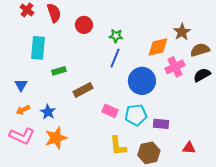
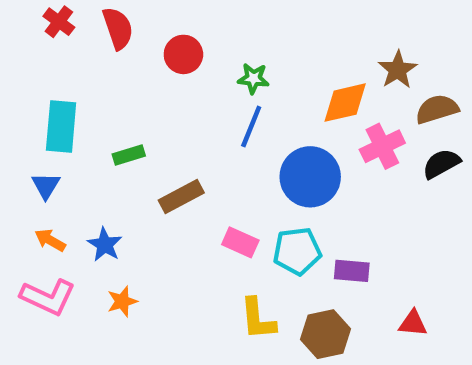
cyan rectangle: (38, 48) -> (61, 127), moved
orange arrow: (23, 110) -> (50, 240), turned 56
orange star: (56, 138) -> (122, 301), size x0.6

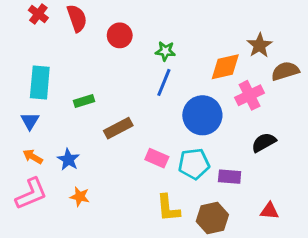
black semicircle: (441, 164) -> (264, 142), moved
pink L-shape: (48, 297) -> (31, 194), turned -48
orange star: (122, 301) -> (80, 197), turned 30

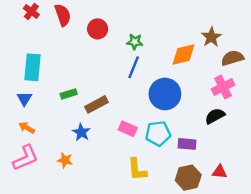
pink cross: (250, 95) -> (223, 87), moved
green rectangle: (84, 101) -> (69, 94), moved
blue star: (68, 160) -> (81, 132), moved
brown hexagon: (212, 218) -> (188, 178), moved

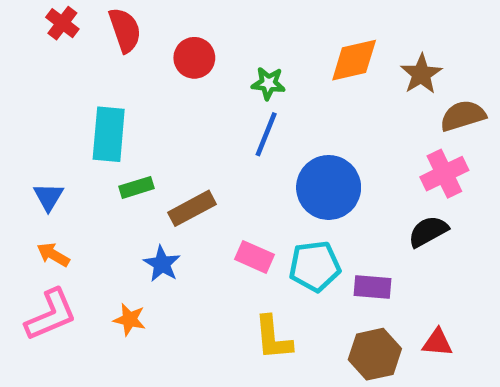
orange diamond: (184, 54) -> (354, 60), moved
cyan rectangle: (33, 67) -> (109, 134), moved

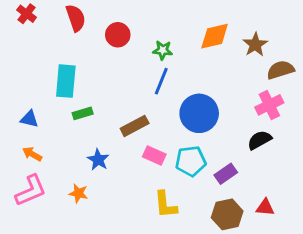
red cross: (62, 23) -> (27, 14), moved
blue triangle: (48, 197) -> (29, 119), turned -48
brown rectangle: (192, 208) -> (135, 126), moved
purple rectangle: (373, 287) -> (226, 174), turned -40

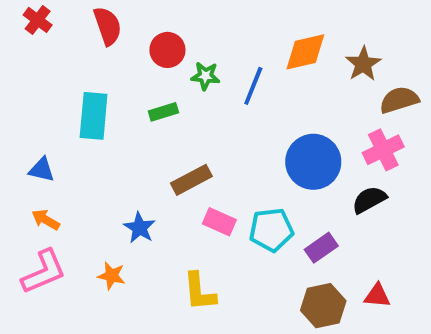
green star: (163, 50) -> (205, 76), moved
blue line: (161, 81) -> (253, 86), moved
green rectangle: (83, 113) -> (163, 112), moved
blue circle: (199, 113) -> (313, 162), moved
yellow L-shape: (165, 205) -> (199, 292), moved

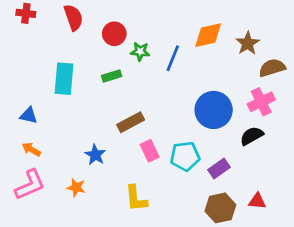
red cross: (38, 20) -> (26, 13), turned -30
pink rectangle: (219, 222) -> (150, 151), turned 40

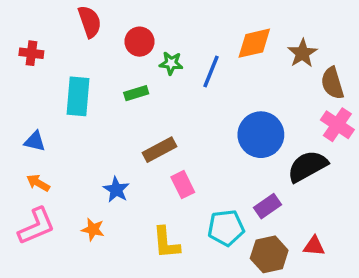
red cross: (26, 13) -> (31, 53), moved
brown semicircle: (272, 68) -> (332, 83), turned -90
pink cross: (261, 102) -> (337, 125), moved, turned -30
black semicircle: (252, 136) -> (307, 166), size x1.4
cyan pentagon: (185, 156) -> (226, 228), moved

